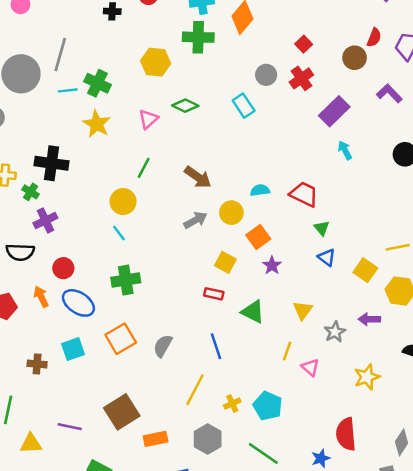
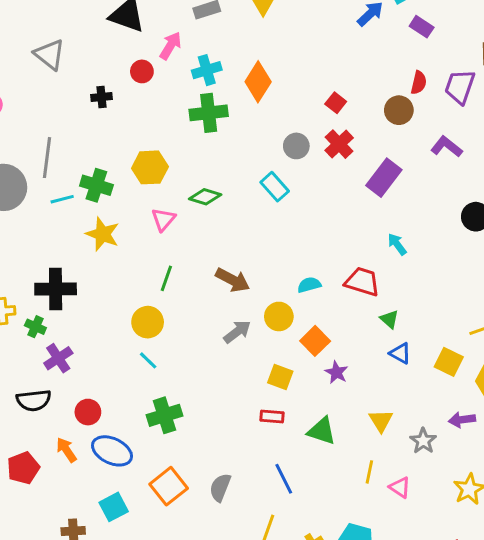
yellow hexagon: (156, 62) -> (150, 167), moved
cyan arrow: (345, 150) -> (397, 244), moved

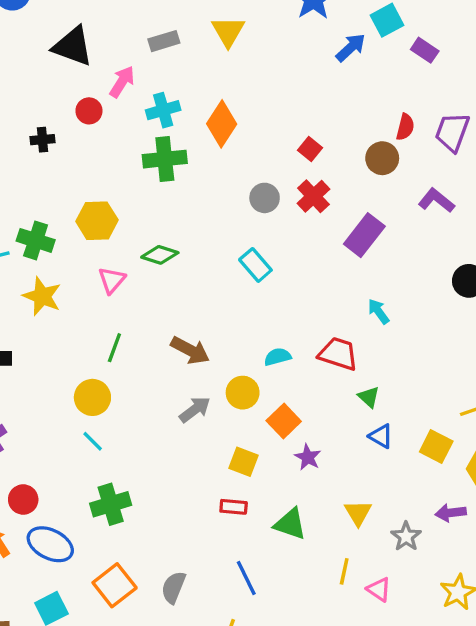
purple rectangle: (422, 27) -> (425, 50), moved
cyan rectangle: (275, 187) -> (255, 265), moved

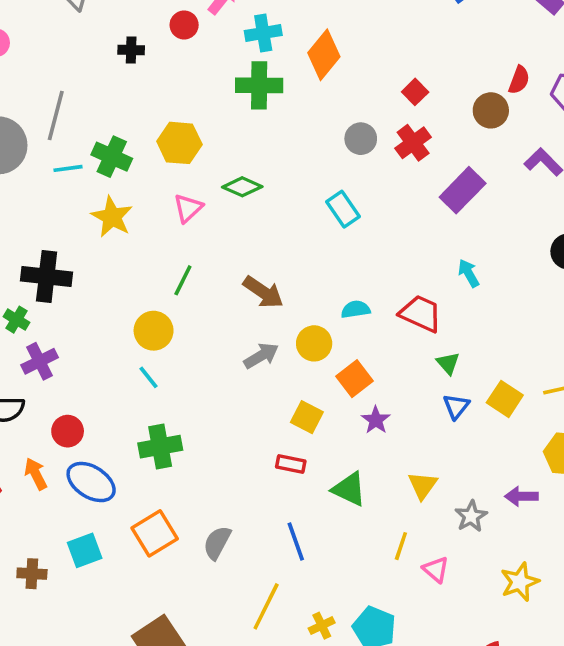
blue triangle: (381, 436) -> (456, 406), turned 32
yellow square: (436, 447) -> (505, 399), moved

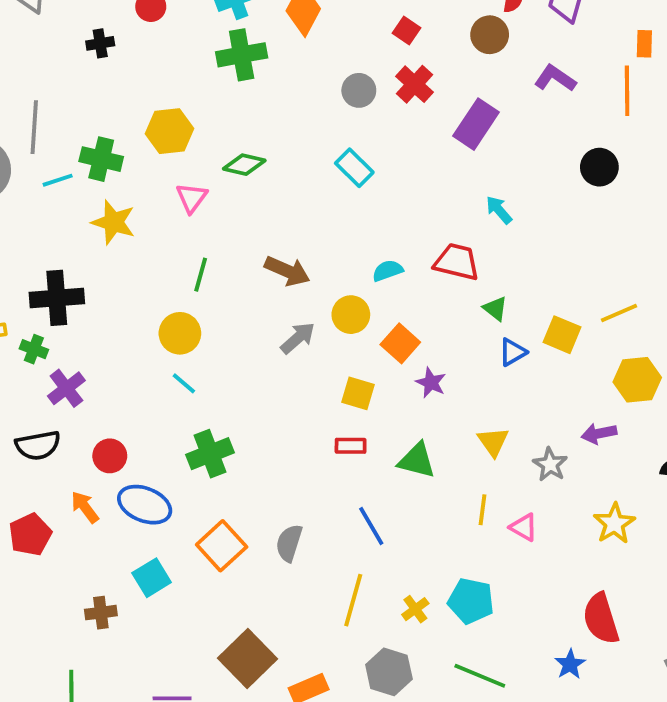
blue triangle: (456, 406) -> (513, 352), turned 32

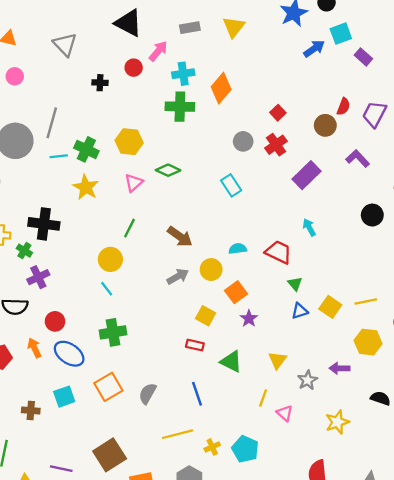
yellow line: (353, 600) -> (178, 434), turned 48

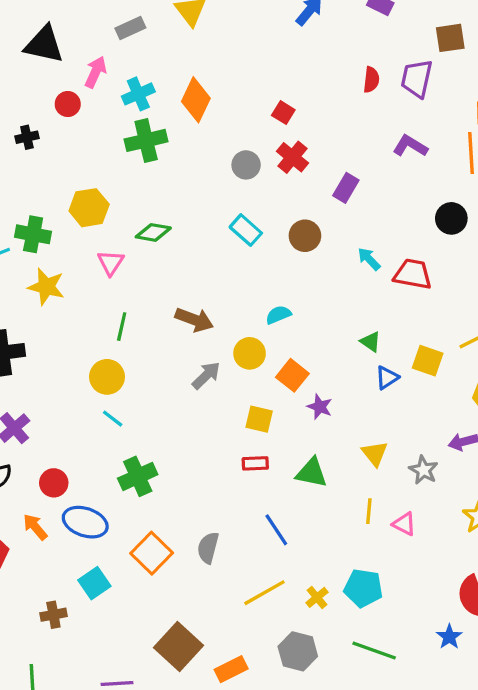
brown circle: (325, 125) -> (305, 236), moved
purple rectangle: (307, 175) -> (346, 188), size x0.7
red trapezoid: (279, 252) -> (413, 274), moved

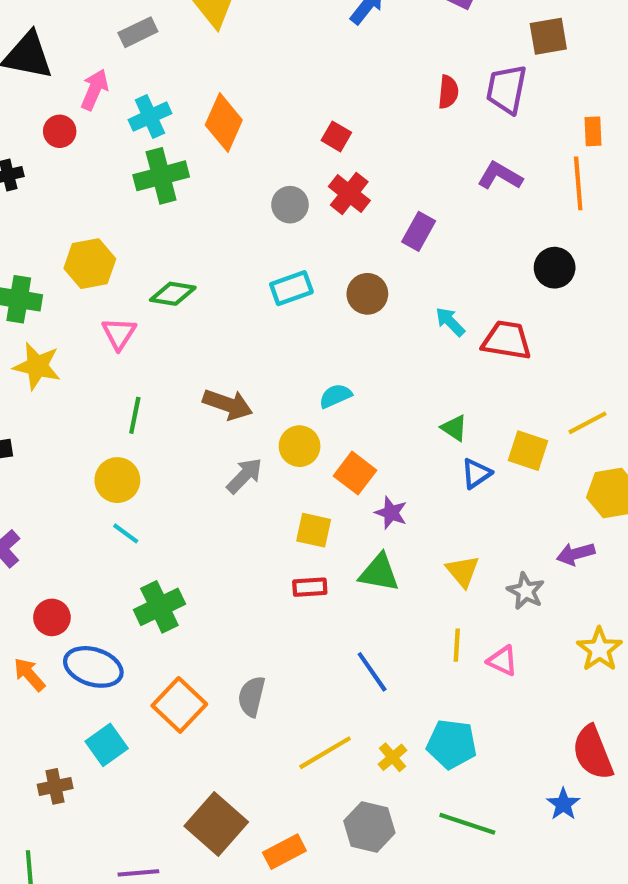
cyan rectangle: (246, 230) -> (291, 288), turned -60
green triangle: (311, 473) -> (379, 573), moved
blue line: (276, 530) -> (372, 672), moved

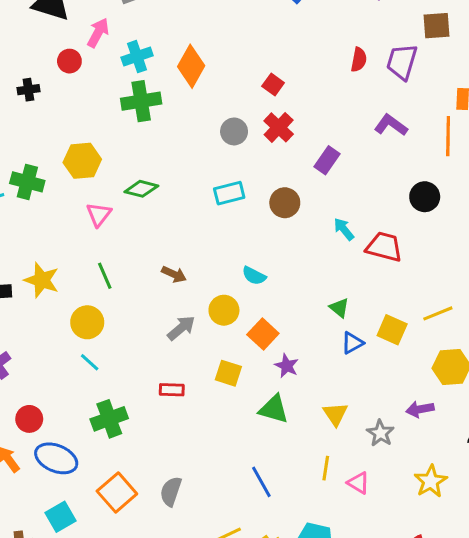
yellow star: (37, 366) -> (42, 280), moved
cyan semicircle: (335, 396) -> (254, 276), turned -135
brown arrow: (228, 404) -> (174, 274), size x0.7
green line: (135, 415) -> (105, 276), turned -40
red rectangle: (310, 587) -> (172, 390), moved

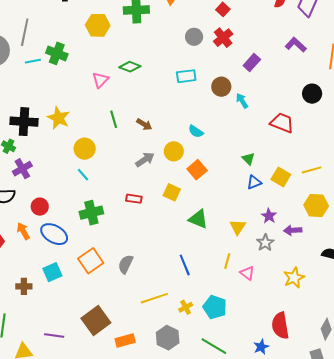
yellow hexagon: (82, 161) -> (98, 25), moved
cyan arrow: (344, 229) -> (242, 101), moved
green line: (105, 276) -> (114, 119), moved
purple star: (287, 366) -> (269, 216), moved

